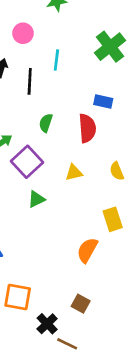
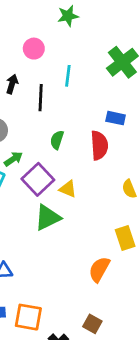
yellow triangle: (74, 172) -> (68, 189), moved, turned 36
green triangle: (36, 199) -> (47, 218), size x1.5

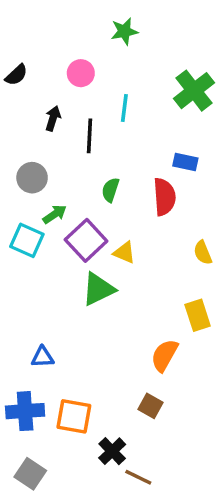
brown square: (92, 324) -> (150, 406), moved

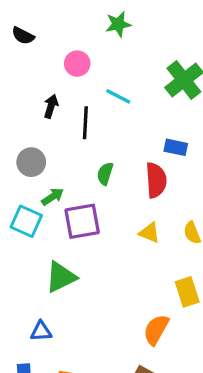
black semicircle: (16, 75) -> (23, 36), moved, turned 70
cyan line: (124, 108) -> (118, 96), turned -70
purple square: (86, 240) -> (82, 221), turned 33
yellow triangle: (124, 253) -> (149, 233), moved
green triangle: (98, 289) -> (61, 277), moved

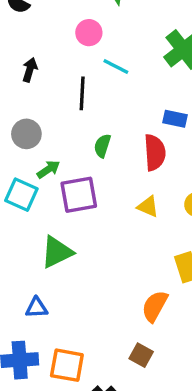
pink circle: (77, 64) -> (89, 33), moved
black arrow: (51, 106) -> (30, 70), moved

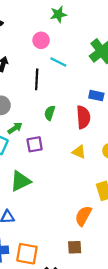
purple square: (79, 195) -> (35, 144), size x0.7
brown square: (141, 355) -> (75, 247), turned -32

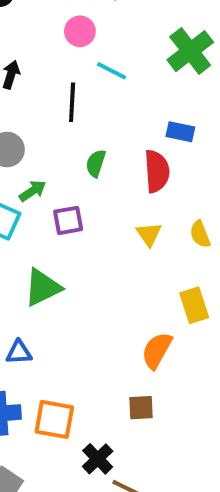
yellow triangle: (79, 152) -> (149, 234), turned 32

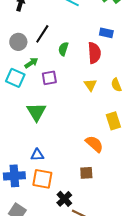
black line: (72, 102) -> (42, 34), moved, turned 30
green triangle: (42, 287) -> (36, 112), turned -35
orange semicircle: (157, 350) -> (94, 144), turned 102
blue triangle: (19, 352) -> (37, 155), moved

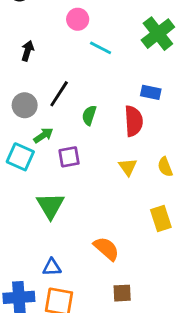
orange semicircle: (94, 144) -> (106, 249), moved

